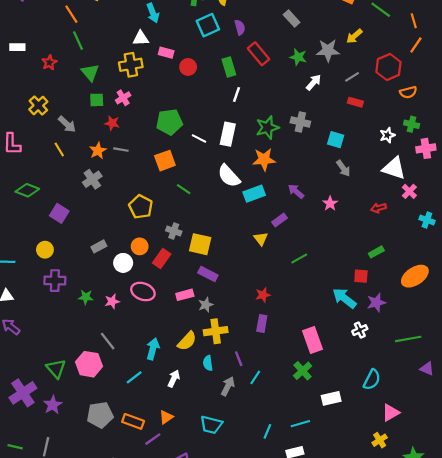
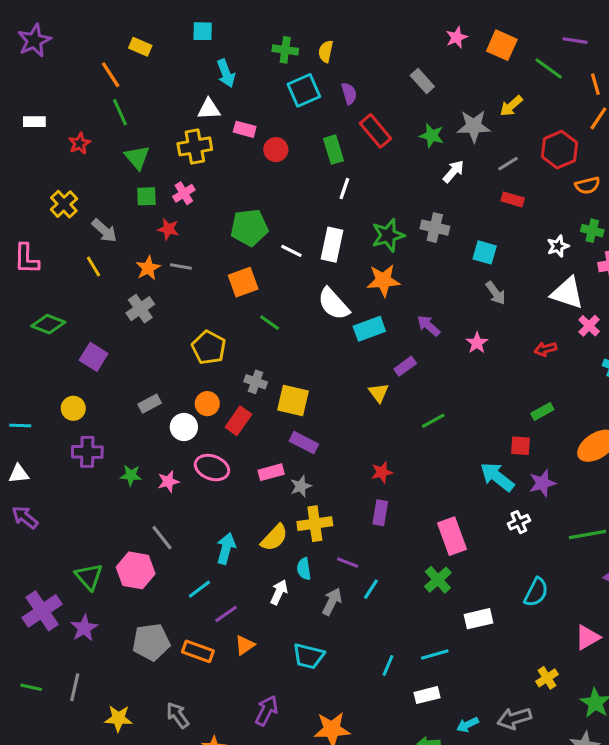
purple line: (239, 359) -> (348, 563), turned -48
white arrow: (174, 379) -> (279, 592), moved
pink triangle: (391, 413) -> (588, 637), moved
purple line: (153, 439) -> (226, 614), moved

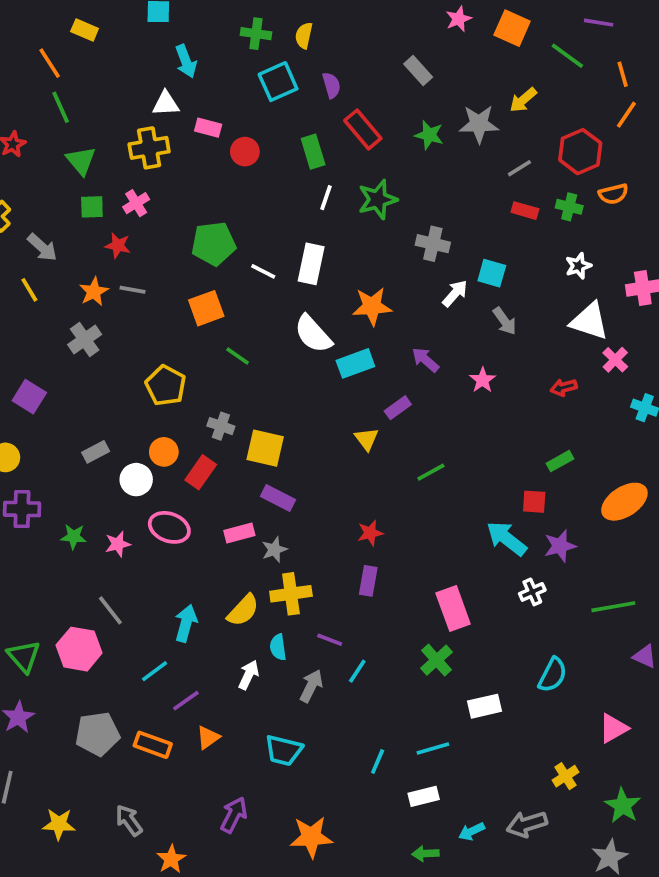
white arrow: (453, 171) -> (455, 293), moved
green cross: (592, 231) -> (569, 207), moved
green star: (388, 235) -> (378, 199), moved

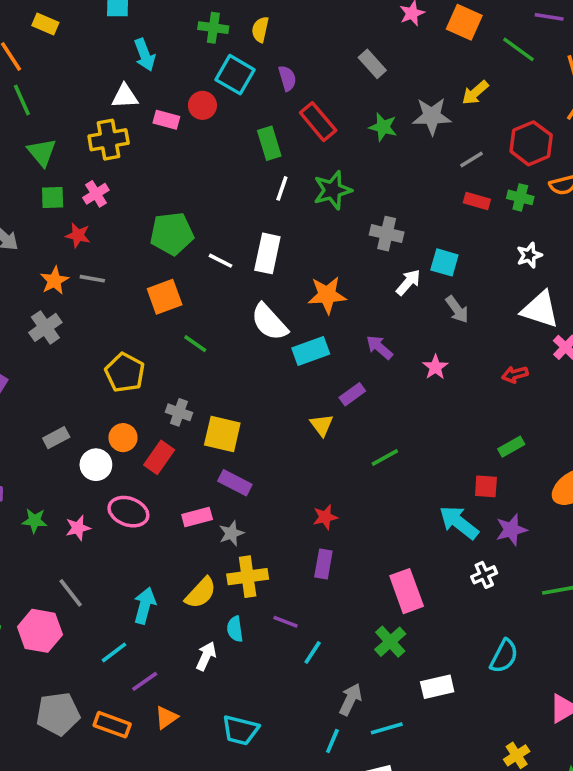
cyan square: (278, 82) -> (235, 75), turned -36
red circle: (245, 152) -> (202, 105), moved
gray arrow: (311, 686) -> (351, 699), moved

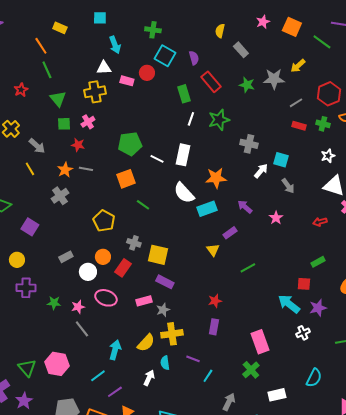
yellow semicircle: (260, 30) -> (220, 31), moved
gray line: (71, 593) -> (82, 329), moved

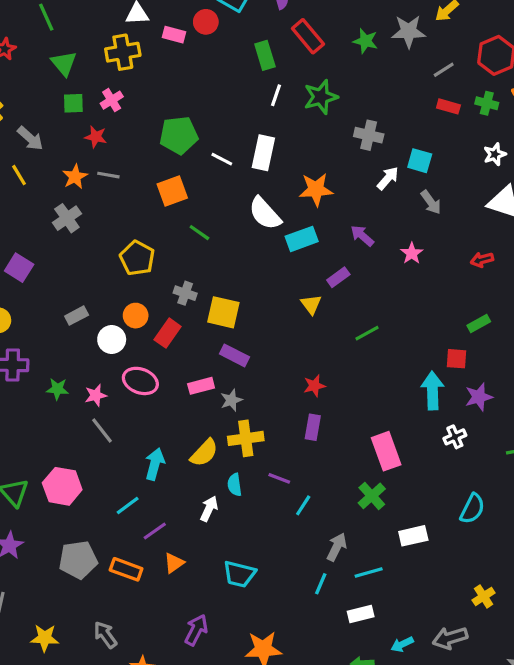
cyan arrow: (289, 304) -> (432, 391), turned 50

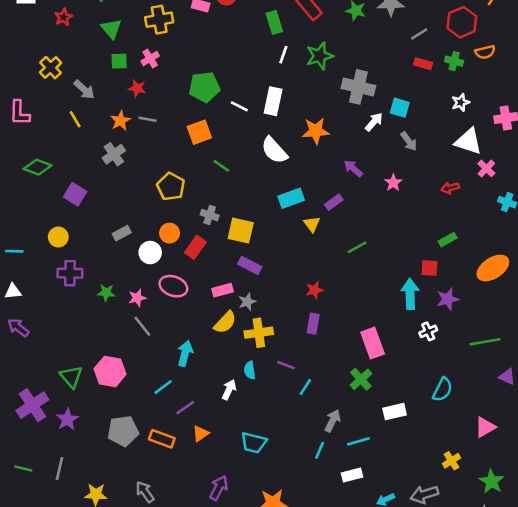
gray cross: (369, 135) -> (358, 87), size x1.4
cyan rectangle: (302, 239) -> (291, 198), moved
yellow semicircle: (204, 453) -> (225, 322), moved

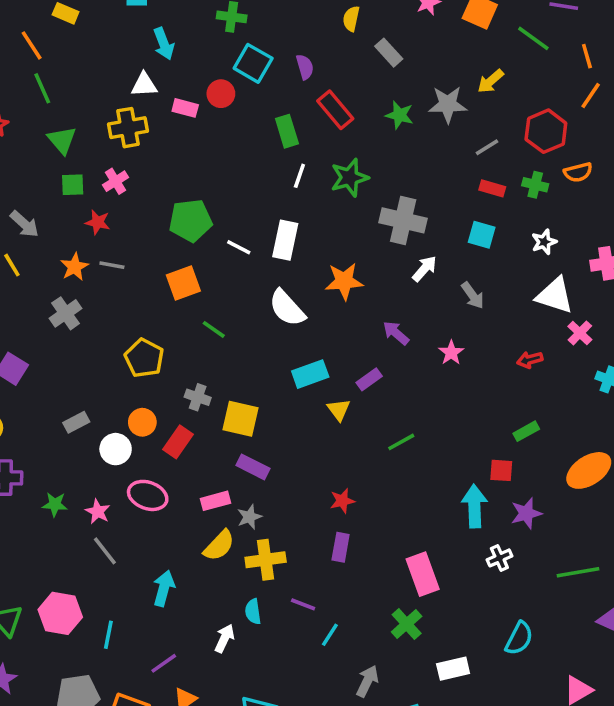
cyan square: (400, 108) -> (482, 235), moved
pink star: (137, 298) -> (98, 512), turned -30
cyan line: (163, 387) -> (108, 635), moved, turned -42

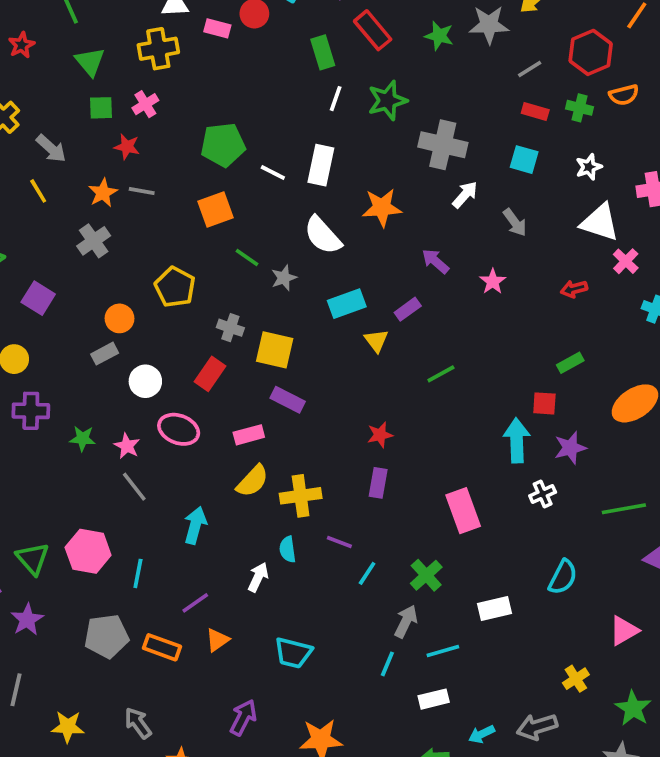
orange circle: (142, 422) -> (119, 318), moved
gray star: (249, 517) -> (284, 278), moved
green cross: (407, 624) -> (426, 575), moved

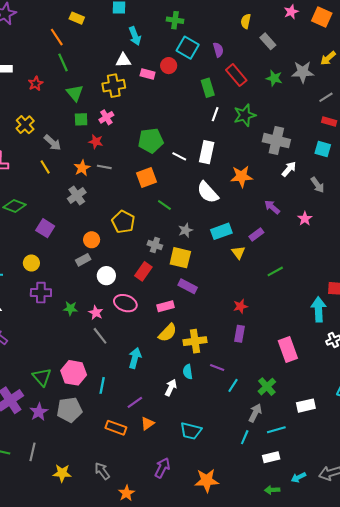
gray star: (284, 278) -> (186, 230), moved
gray pentagon: (107, 636) -> (69, 410), moved

